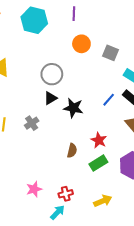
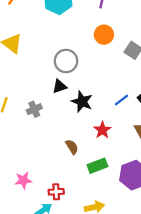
red star: (99, 140) -> (102, 130), moved
brown semicircle: (72, 151) -> (72, 147), turned -56

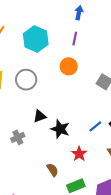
orange circle: (104, 35) -> (69, 66), moved
gray circle: (66, 61) -> (26, 80), moved

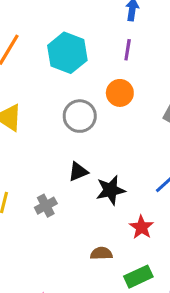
gray circle: (26, 80) -> (80, 116), moved
black star: (60, 129) -> (111, 190), turned -30
brown semicircle: (52, 170) -> (101, 253), turned -56

